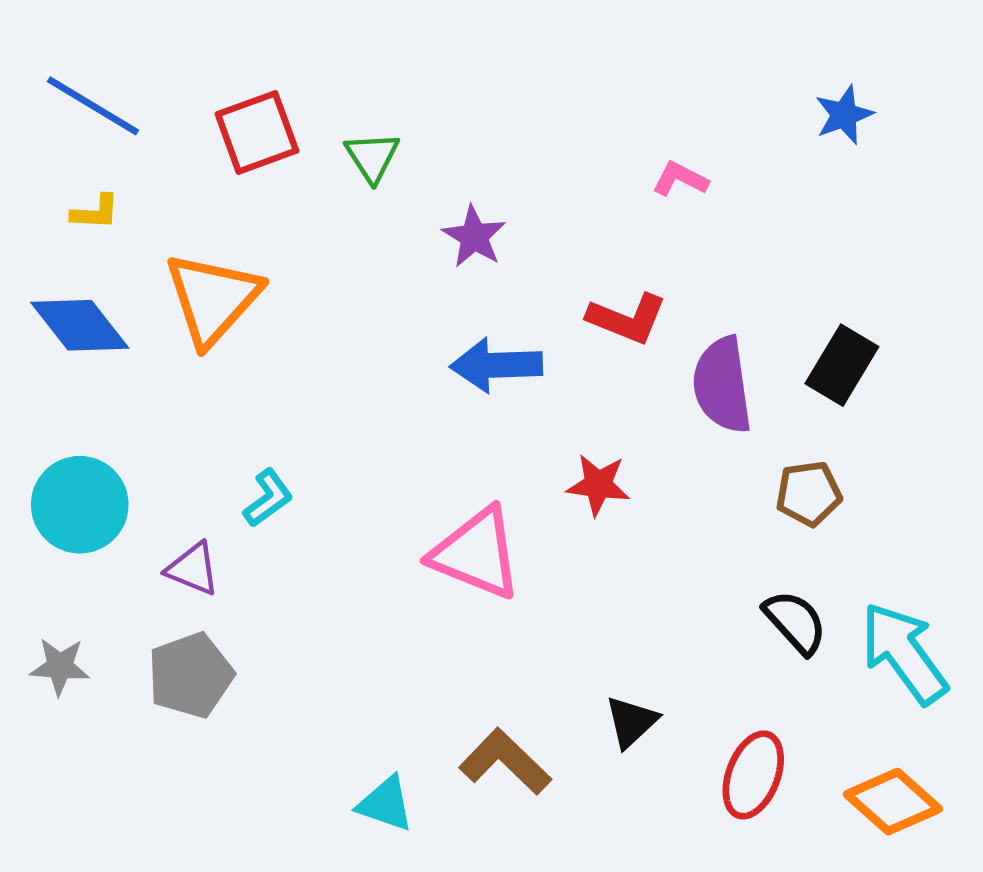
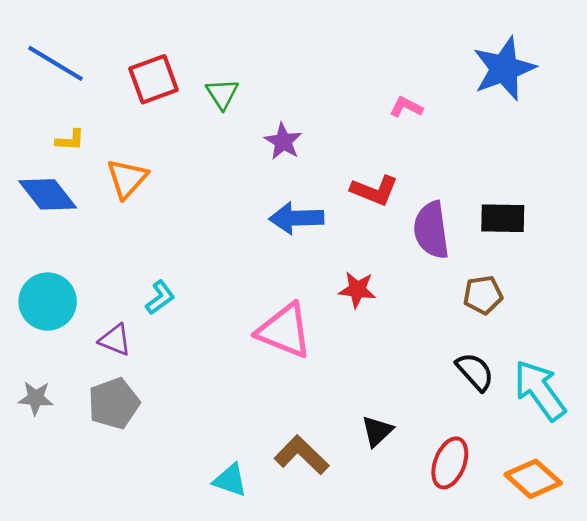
blue star: (844, 115) -> (504, 69), size x1.8
yellow L-shape: (95, 212) -> (70, 140), moved
orange triangle: (213, 299) -> (127, 178), size x0.7
black rectangle: (842, 365) -> (503, 218), turned 60

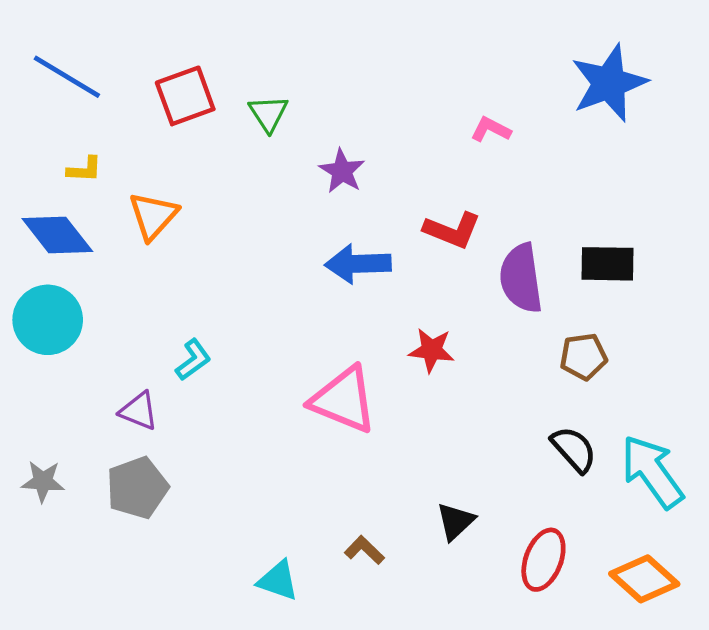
cyan circle: (48, 302) -> (48, 320), moved
brown L-shape: (302, 455) -> (364, 550), size x0.6

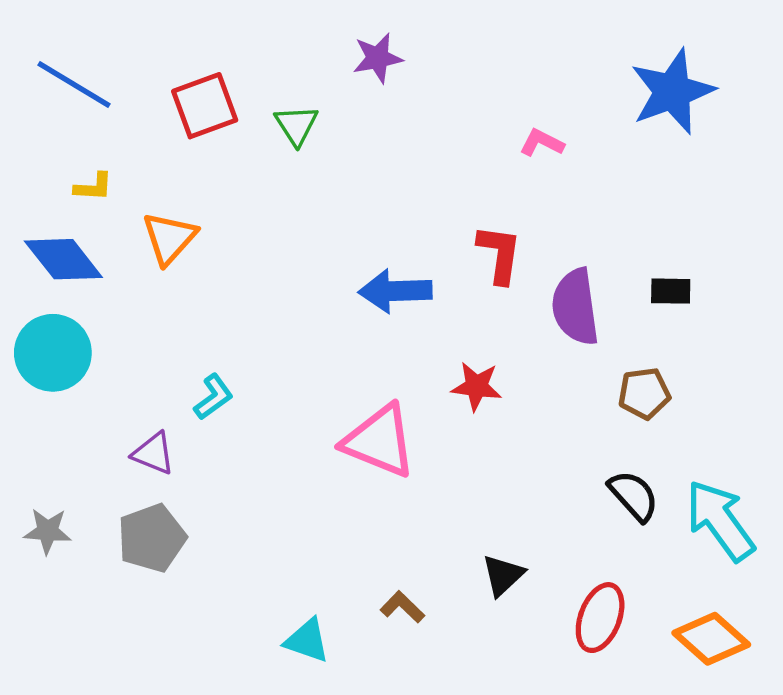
purple star: (342, 171) -> (378, 58), moved, turned 30
red L-shape: (452, 230) -> (499, 254), turned -104
black rectangle: (607, 264) -> (671, 291), size x0.7

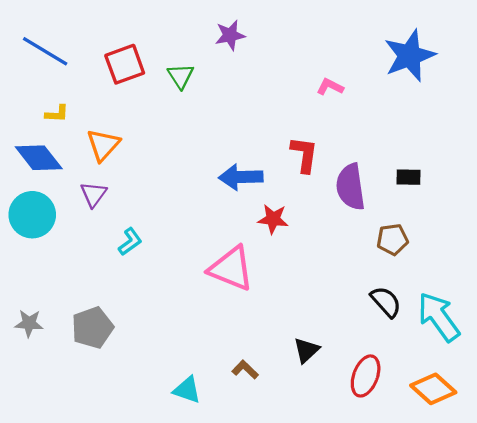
red star: (476, 386) -> (273, 219), moved
purple triangle: (153, 453) -> (94, 194), moved, turned 44

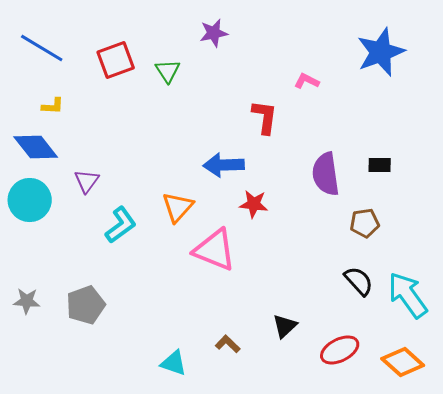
orange triangle: (103, 145) -> (178, 207), moved
red L-shape: (304, 155) -> (265, 117), moved
cyan L-shape: (130, 242) -> (121, 225), size x1.4
red ellipse: (366, 376) -> (340, 350), turned 42

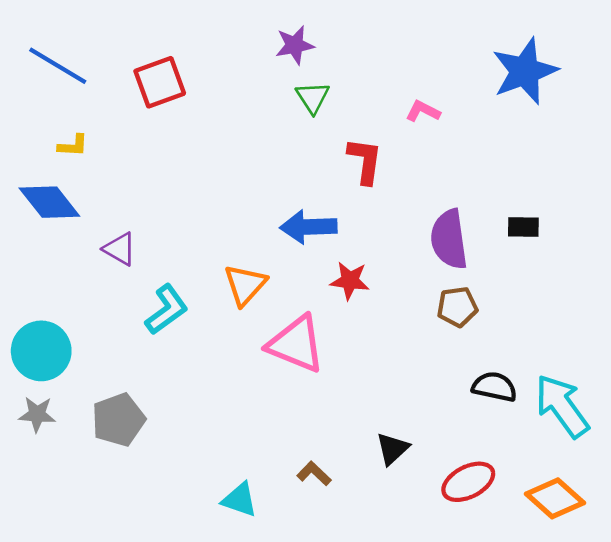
green triangle: (168, 71) -> (313, 97), moved
purple triangle: (87, 181) -> (120, 249), turned -36
cyan circle: (30, 200) -> (41, 351), moved
brown pentagon: (365, 223) -> (457, 307), moved
black semicircle: (359, 281) -> (494, 387), turned -36

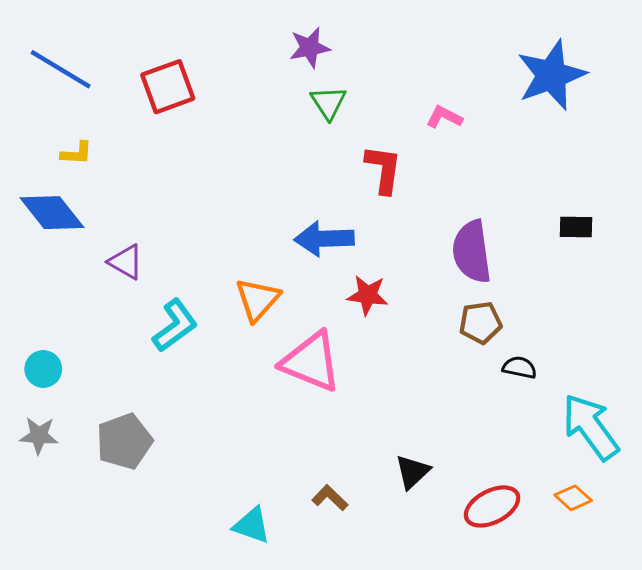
black rectangle: (523, 227) -> (576, 227), moved
cyan circle: (41, 351) -> (43, 369), size x0.6
black semicircle: (494, 387) -> (520, 368), moved, size x0.7
orange diamond: (555, 498) -> (573, 498), moved, size x0.6

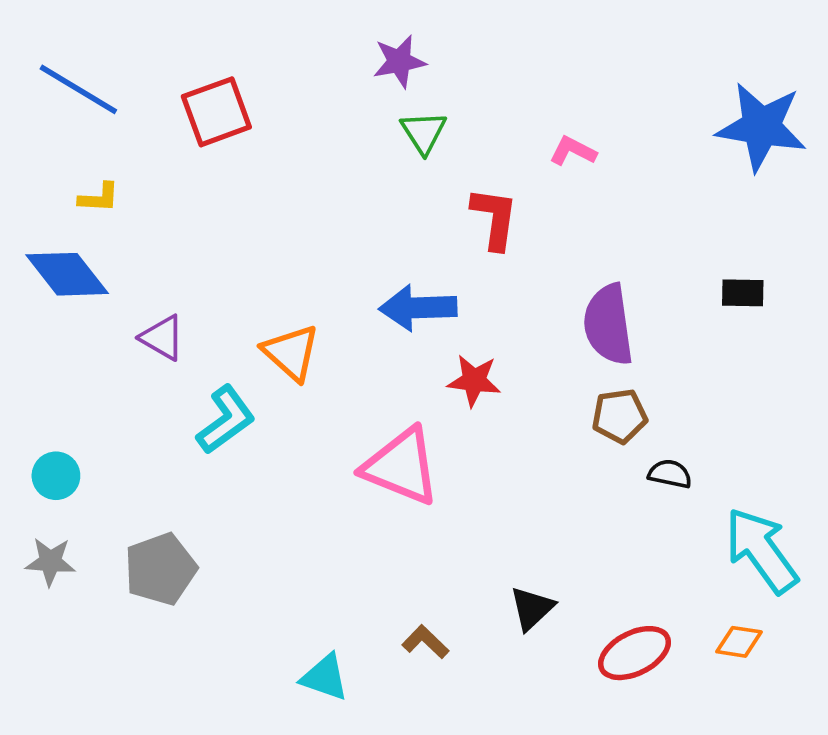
blue star: (551, 75) -> (761, 127), moved, turned 30
orange triangle: (258, 299) -> (291, 353), moved, turned -30
orange diamond: (573, 498) -> (739, 642), turned -33

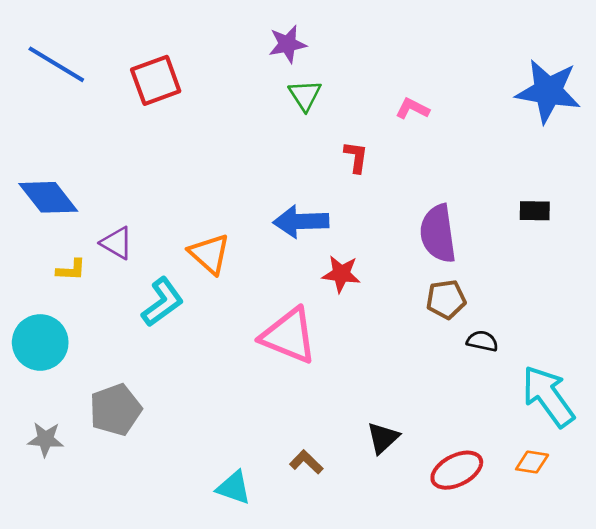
yellow L-shape: (99, 198) -> (71, 270), moved
red L-shape: (495, 218) -> (356, 157), size x0.7
cyan circle: (56, 476) -> (40, 342), size x1.6
gray star: (50, 562) -> (46, 439), moved

